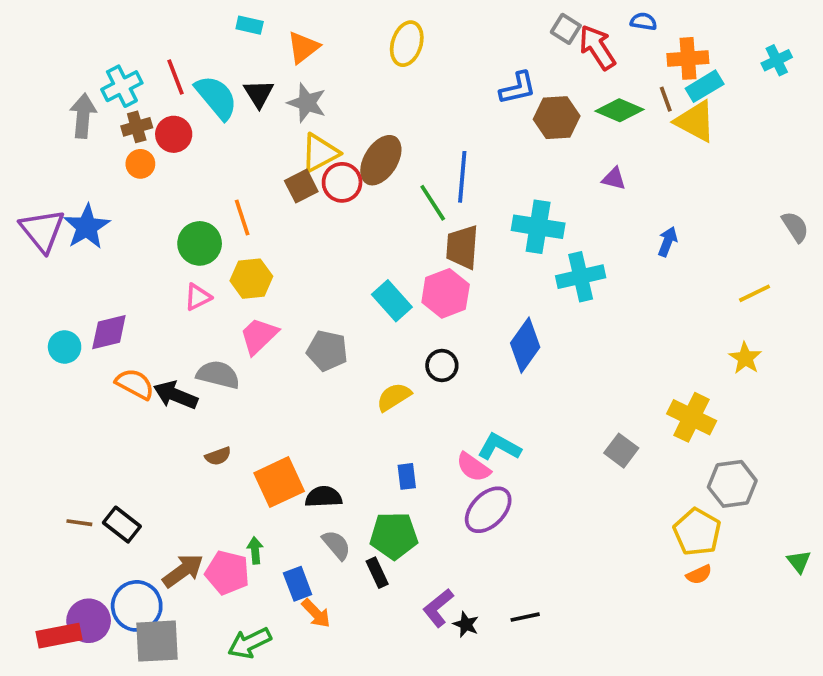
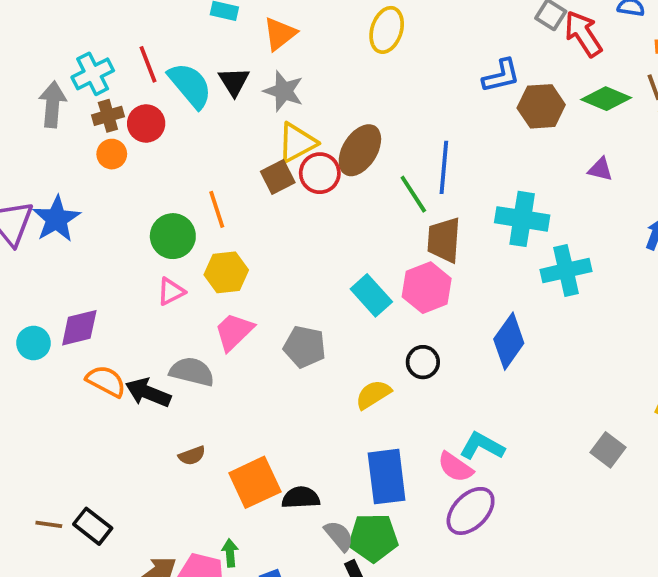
blue rectangle: (407, 476) -> (387, 477), size x2.0
gray semicircle: (336, 545) -> (339, 536), moved

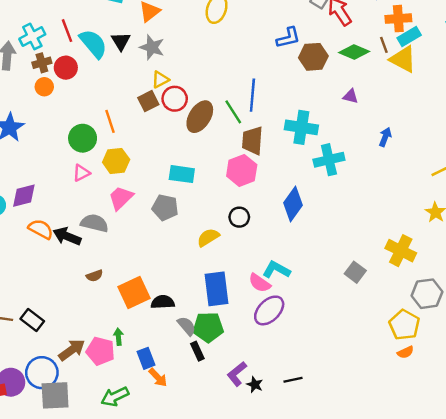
yellow triangle: (297, 143) -> (160, 80), size x0.7
brown ellipse: (360, 150) -> (200, 117), moved
cyan rectangle: (371, 295) -> (182, 174), moved, turned -40

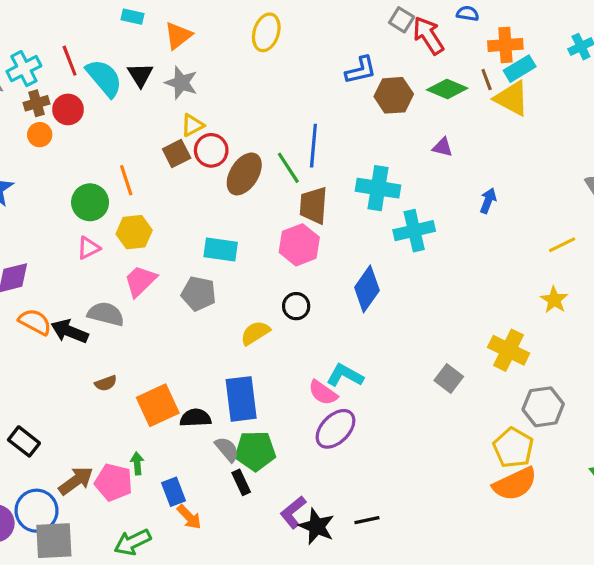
blue rectangle: (217, 289) -> (241, 399), moved
orange semicircle: (406, 352) -> (515, 484), size x2.0
black star: (255, 385) -> (317, 526), size x1.6

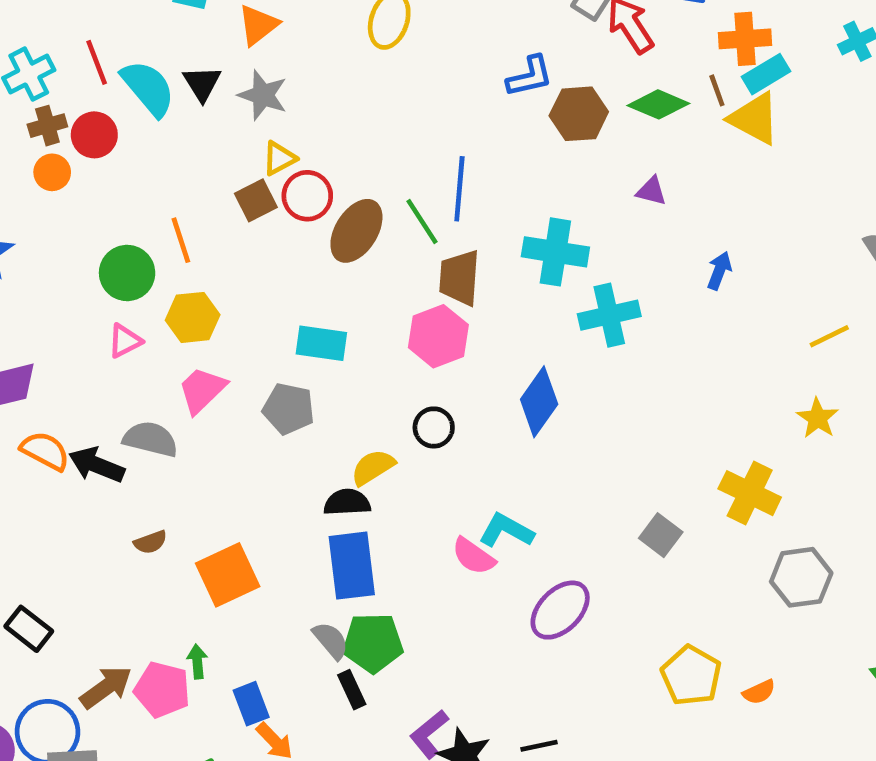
black semicircle: (195, 418) -> (347, 502), moved
purple ellipse: (335, 429) -> (560, 610), moved
yellow pentagon: (513, 448) -> (691, 676), moved
orange semicircle: (515, 484) -> (759, 692), size x0.5

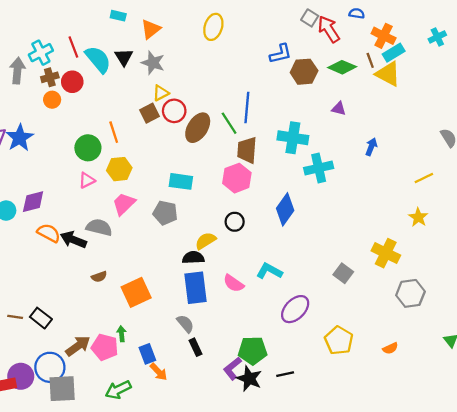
orange cross: (745, 39) -> (384, 36), turned 30
pink semicircle: (473, 556) -> (234, 283), moved
green pentagon: (373, 643) -> (253, 351), moved
yellow pentagon: (691, 676) -> (339, 340), moved

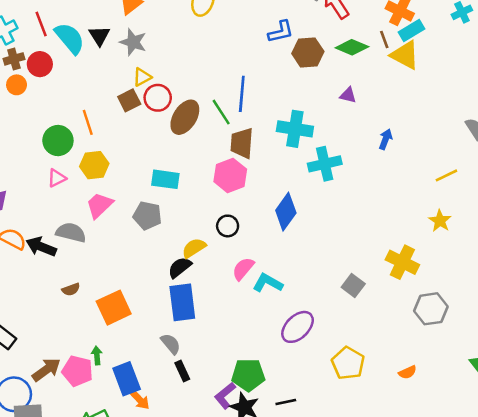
black semicircle: (193, 258) -> (180, 267), turned -35
pink semicircle: (234, 283) -> (243, 269), moved, turned 95
blue rectangle: (147, 354) -> (127, 379), size x1.4

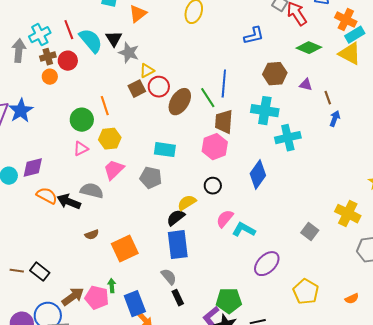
brown line: (384, 40) -> (328, 98), moved
gray star: (133, 42) -> (129, 53), moved
brown hexagon: (308, 52) -> (275, 74), moved

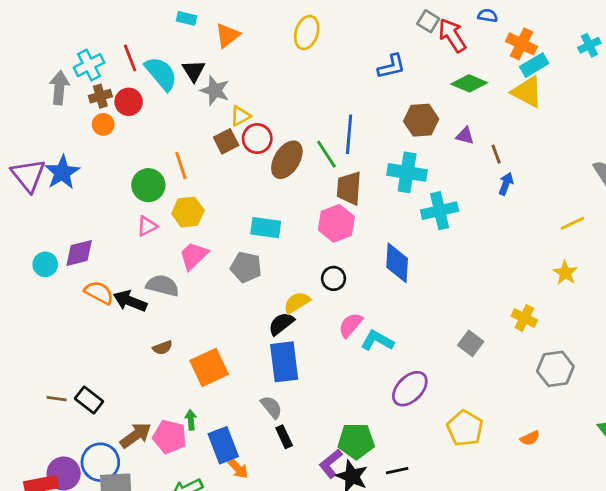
blue diamond: (258, 175) -> (397, 263), turned -32
yellow cross: (348, 214) -> (524, 318), size x0.7

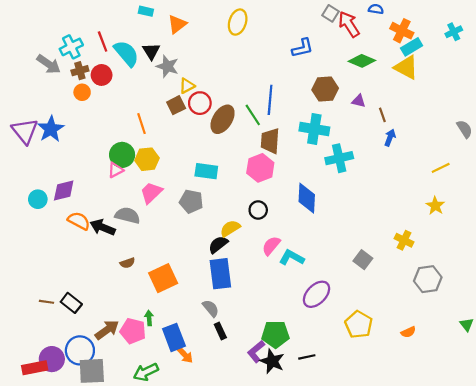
gray arrow: (59, 88) -> (49, 64), turned 120
green circle: (148, 185) -> (122, 155), moved

